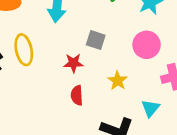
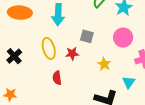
yellow ellipse: (24, 50) -> (49, 48), moved
red semicircle: (77, 95) -> (57, 78), moved

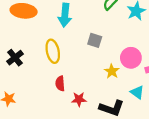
pink circle: (123, 38) -> (131, 58), moved
red star: (72, 54) -> (79, 99), moved
cyan triangle: (129, 82) -> (137, 92), turned -32

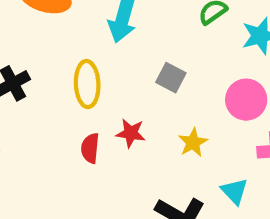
pink circle: (131, 58) -> (246, 100), moved
red star: (79, 99) -> (131, 133), moved

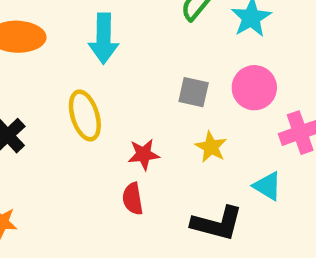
gray square: (171, 78) -> (194, 92), moved
red semicircle: (90, 148) -> (133, 199), moved

